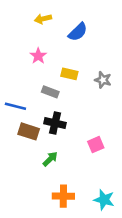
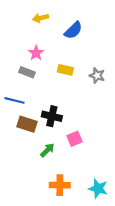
gray rectangle: (50, 92) -> (27, 72), moved
pink square: (96, 145) -> (74, 139), moved

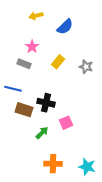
yellow rectangle: (65, 70) -> (58, 62), turned -64

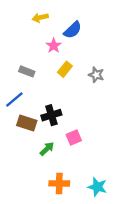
pink star: (32, 47) -> (54, 46), moved
blue line: (13, 89) -> (14, 99), turned -54
black cross: (46, 103) -> (51, 115), turned -30

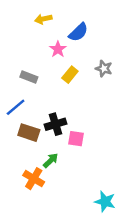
gray star: (96, 75) -> (104, 69), moved
pink square: (74, 138) -> (76, 139), moved, turned 32
orange cross: (59, 183) -> (34, 179), moved, turned 30

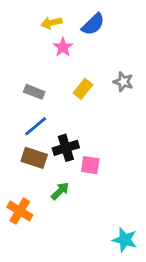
blue semicircle: (78, 32) -> (93, 24), moved
pink star: (58, 49) -> (63, 47), moved
blue line: (16, 107) -> (36, 126), moved
orange cross: (34, 179) -> (20, 211), moved

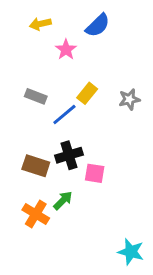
yellow arrow: (51, 23) -> (40, 24), moved
gray star: (123, 82) -> (129, 99), moved, turned -30
blue line: (36, 126) -> (64, 114), moved
orange cross: (20, 211) -> (36, 214), moved

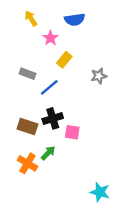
yellow arrow: (40, 24) -> (31, 18), turned 70
blue semicircle: (98, 25) -> (75, 20), turned 36
yellow rectangle: (87, 93) -> (64, 60), moved

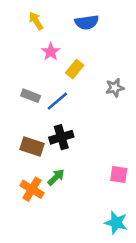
pink star: (50, 38) -> (51, 52), moved
gray rectangle: (27, 74) -> (31, 96), moved
pink square: (72, 132) -> (119, 175), moved

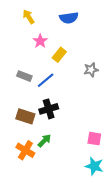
cyan star: (116, 223) -> (94, 166), moved

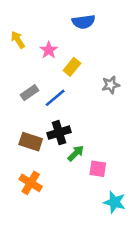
yellow arrow: (29, 17) -> (18, 40), moved
gray rectangle: (24, 76) -> (29, 93), turned -56
pink square: (94, 139) -> (98, 169), moved
green arrow: (44, 141) -> (76, 153), moved

